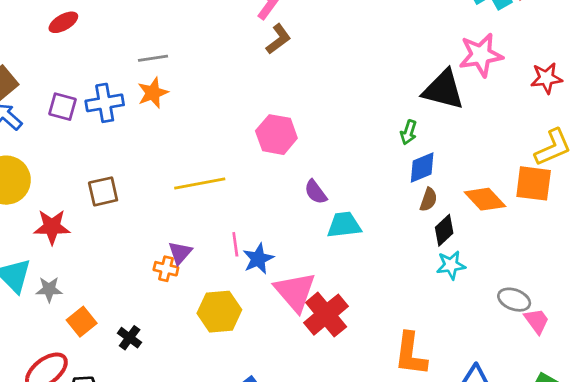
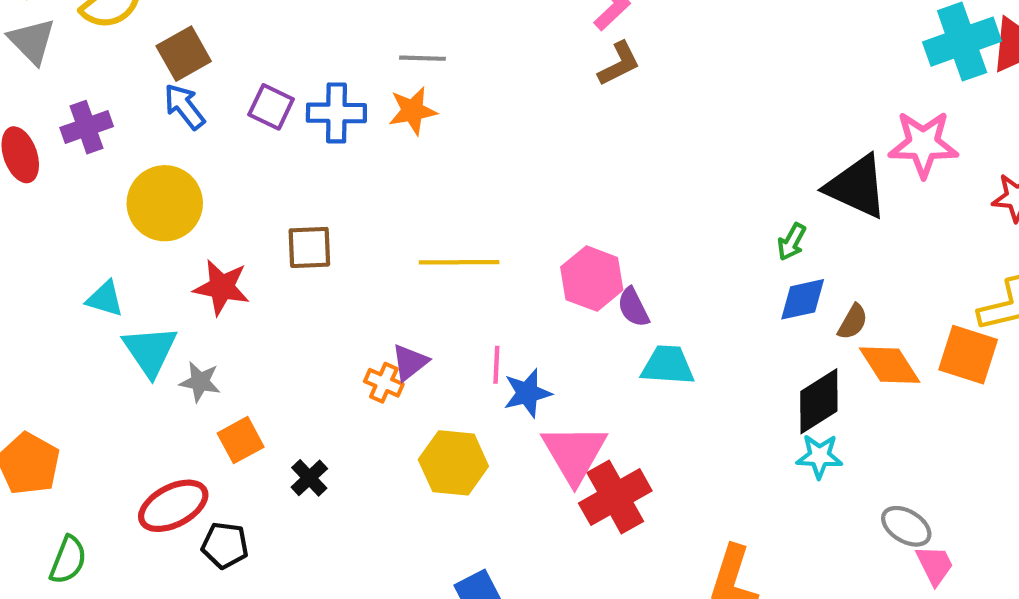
pink hexagon: (276, 135) -> (592, 279), moved
brown semicircle: (428, 200) -> (853, 322), moved
black diamond: (444, 230) -> (819, 401), size x1.4

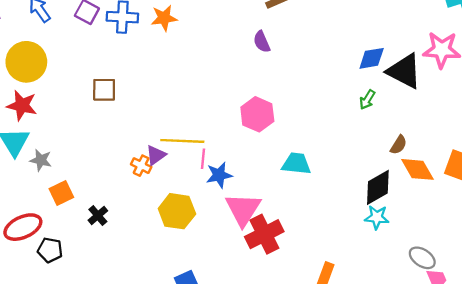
yellow line: (459, 262) -> (182, 141), moved
red star: (222, 287) -> (22, 105), moved
blue diamond: (803, 299) -> (372, 58), moved
purple semicircle: (633, 307) -> (262, 42), moved

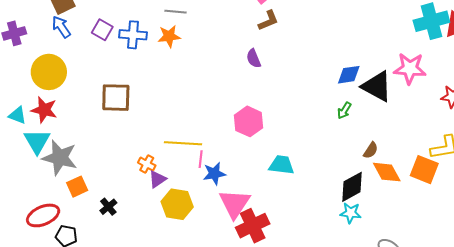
brown square: (104, 90) -> (116, 98), size x1.4
purple triangle: (156, 155) -> (157, 179), moved
gray star: (41, 160) -> (60, 158), size x1.8

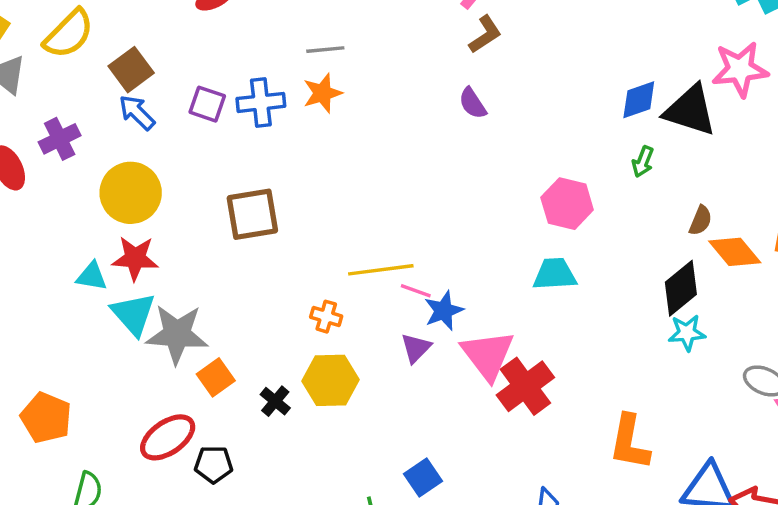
pink hexagon: (249, 121) -> (567, 204), moved
pink line: (201, 159) -> (416, 291), turned -66
purple triangle: (157, 179) -> (416, 348), moved
yellow hexagon: (177, 204) -> (331, 380), moved

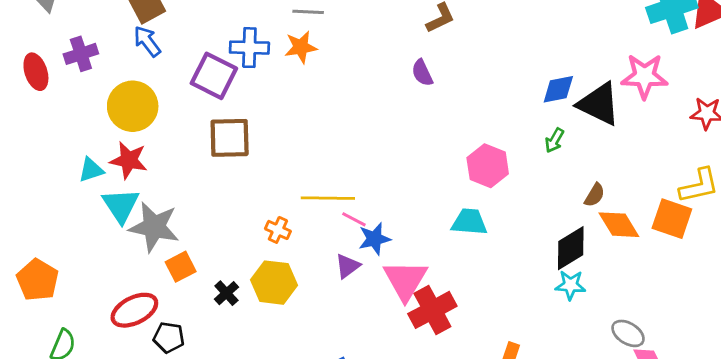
purple square: (207, 104) -> (214, 76), moved, size x1.5
cyan triangle: (92, 276) -> (91, 170), turned -36

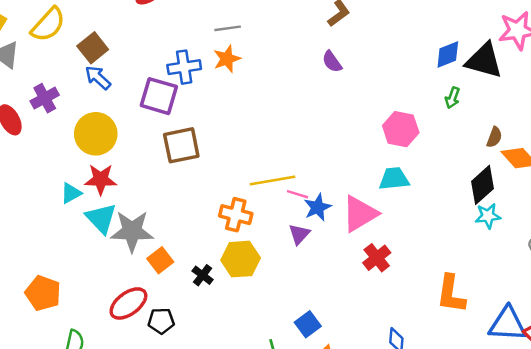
orange cross: (278, 230) -> (236, 215), size x1.5
pink triangle: (405, 280) -> (360, 214), moved, turned 39
red cross: (432, 310) -> (377, 258), size x0.7

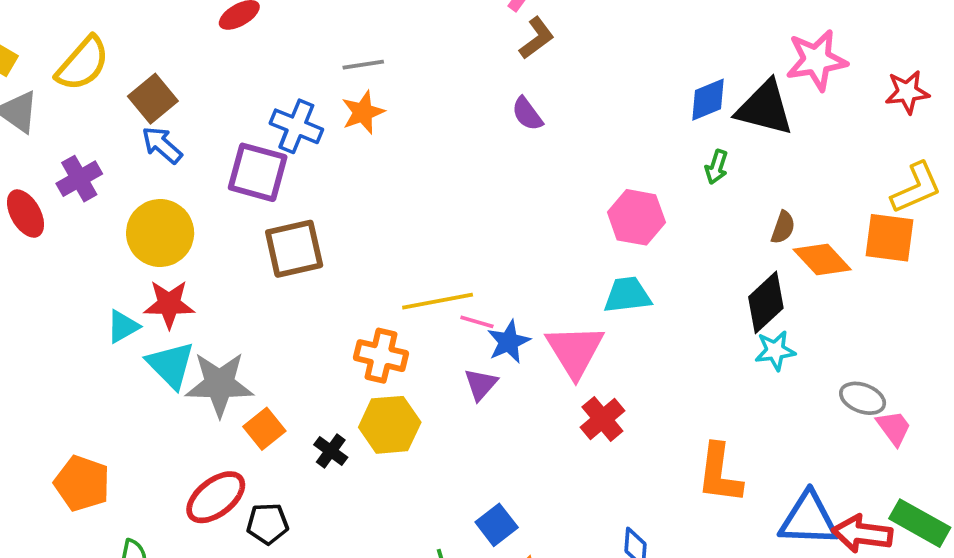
blue cross: (184, 67) -> (296, 126), turned 32
pink triangle: (360, 214) -> (575, 351), turned -30

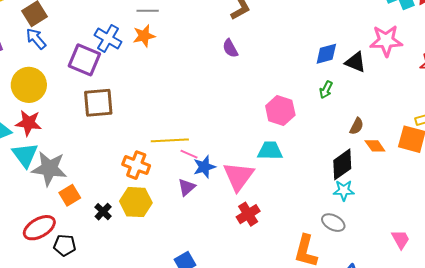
black triangle: (765, 108) -> (355, 62), size x0.7
orange diamond: (822, 259) -> (375, 146), size x0.7
gray ellipse: (863, 398) -> (333, 223), moved

